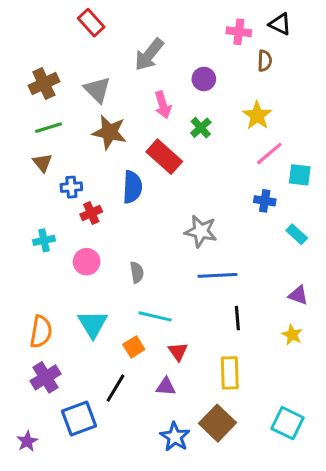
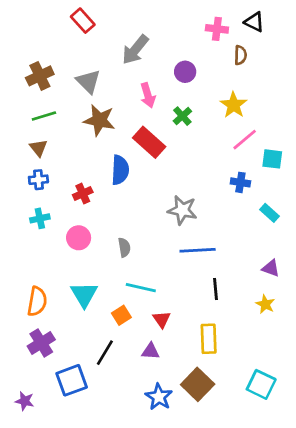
blue cross: (71, 187) -> (38, 180), moved
purple star: (27, 441) -> (25, 401), turned -30

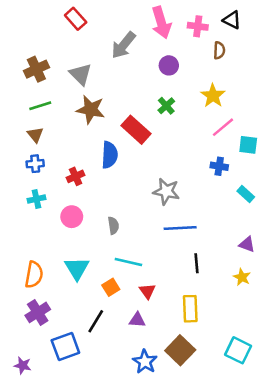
pink arrow: (148, 95) -> (161, 23), moved, size x1.4

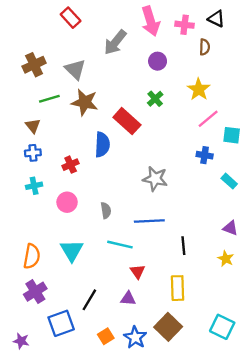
green line: (40, 106) -> (49, 99), moved
blue line: (180, 228) -> (149, 221), moved
orange square: (111, 287) -> (106, 336), moved

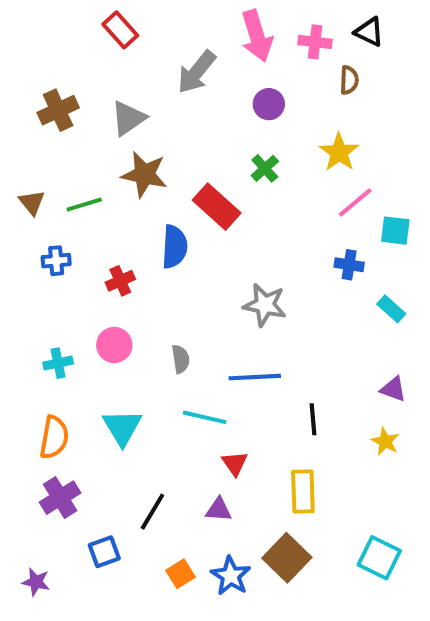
gray triangle: (75, 69) -> (128, 118), turned 40
green line: (49, 99) -> (84, 204), moved
brown triangle: (33, 126) -> (32, 202), moved
cyan cross: (34, 186) -> (58, 363), moved
blue square: (61, 323) -> (104, 552), size x0.7

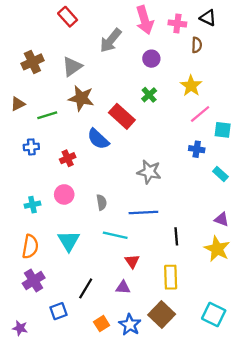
brown triangle: (32, 202) -> (18, 104), moved, turned 42
blue semicircle: (174, 247) -> (98, 139), turned 130
yellow star: (385, 441) -> (217, 249), size x1.6

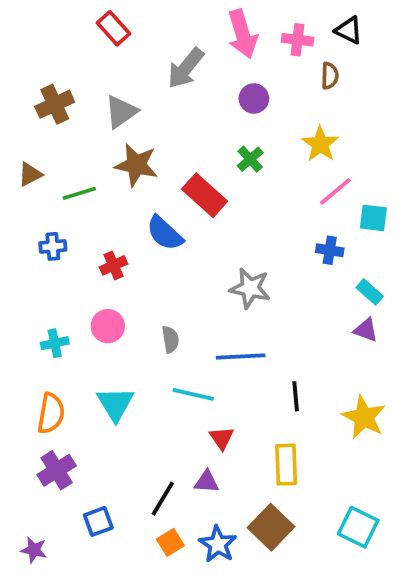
purple triangle: (222, 219) -> (366, 330), moved
black line: (86, 288) -> (163, 499), moved

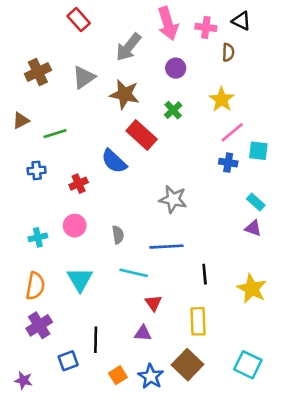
brown star: (136, 165) -> (125, 94), moved
blue cross: (330, 250) -> (228, 163), moved
black line: (163, 499) -> (96, 340), moved, turned -30

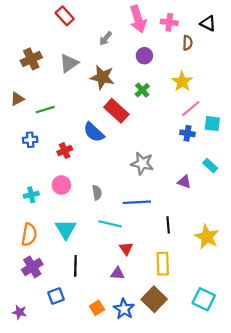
black triangle: (241, 21) -> (208, 23), moved
gray arrow: (128, 47) -> (106, 38), size x0.6
purple triangle: (253, 228) -> (184, 182), moved
black line: (96, 340) -> (75, 266), moved

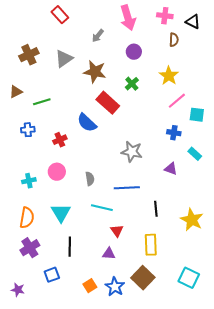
pink cross: (169, 22) -> (165, 16), moved
blue cross: (188, 133) -> (174, 133), moved

